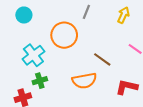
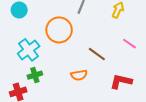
orange semicircle: (84, 81) -> (79, 75), size x0.7

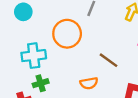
cyan cross: (29, 50) -> (34, 56), turned 30

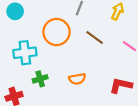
brown line: (108, 60) -> (95, 37), moved
green cross: (41, 83) -> (40, 79), moved

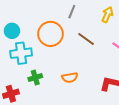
cyan circle: (15, 11) -> (12, 31), moved

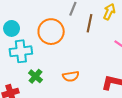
brown line: (86, 39) -> (90, 23), moved, turned 66
green cross: (35, 78) -> (35, 76), turned -32

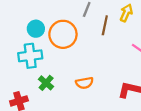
cyan circle: (12, 28) -> (36, 29), moved

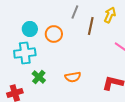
orange circle: (63, 34) -> (54, 34), size x0.7

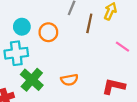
green cross: (39, 77) -> (32, 80), size x1.5

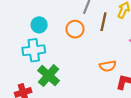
orange circle: (48, 32) -> (75, 29), moved
orange semicircle: (69, 80) -> (108, 66), moved

